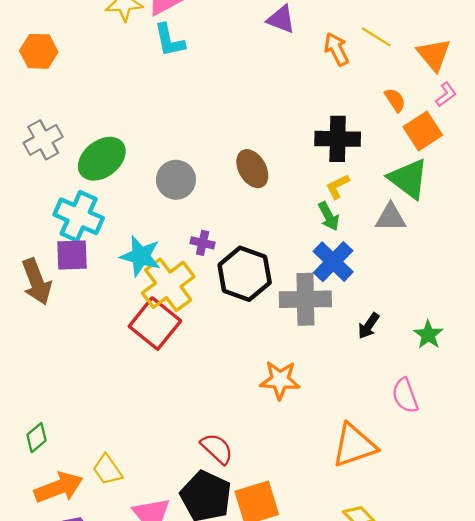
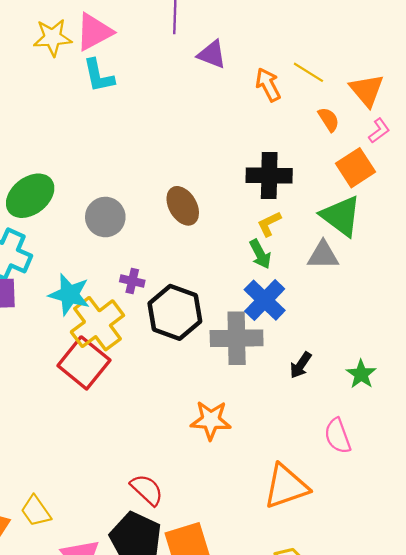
orange semicircle: (395, 100) -> (329, 119), moved

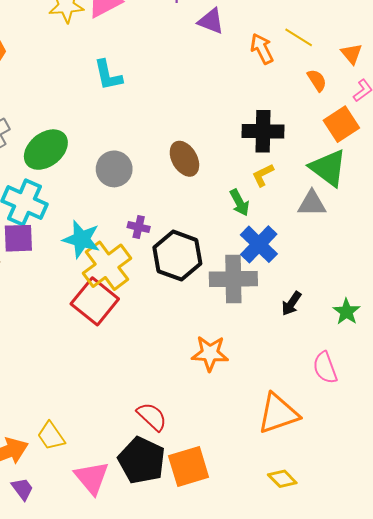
cyan L-shape: (99, 76) -> (108, 75), moved
orange triangle: (367, 90) -> (352, 54), size x0.7
green arrow: (260, 254) -> (239, 203), moved

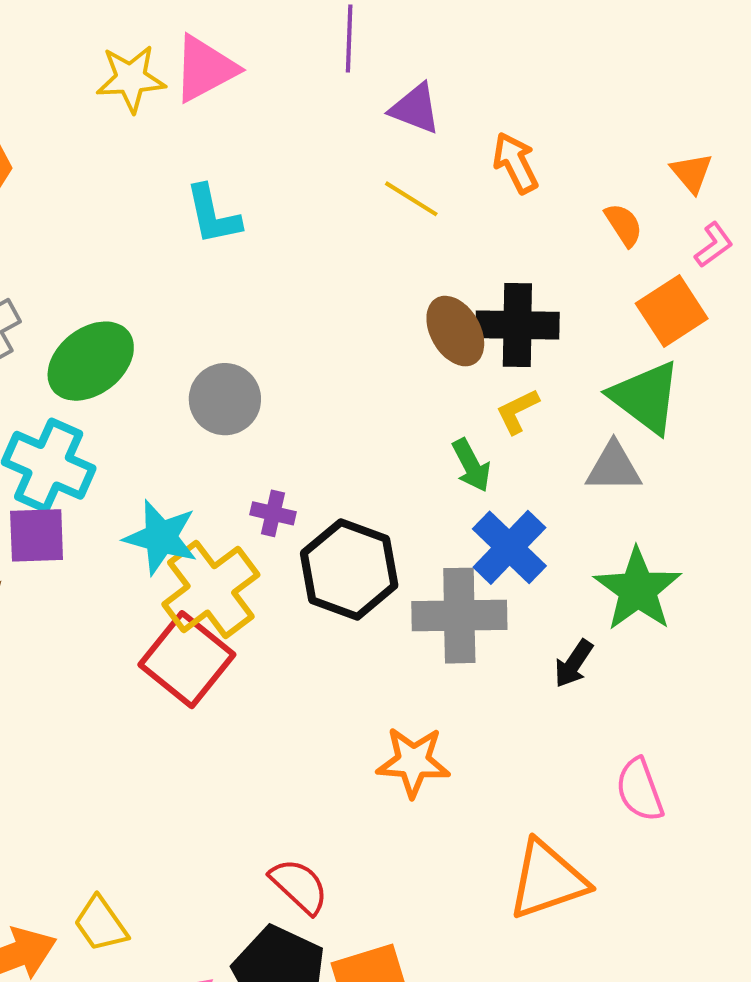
yellow line: (299, 37) -> (411, 199), moved
brown ellipse: (184, 159) -> (455, 331), moved
green star: (346, 312) -> (638, 589), moved, size x1.6

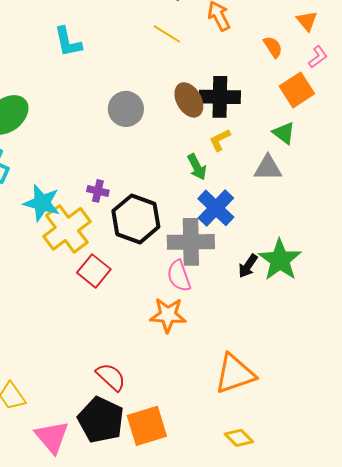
green triangle: (646, 397) -> (284, 133), size x0.6
gray circle: (225, 399) -> (126, 109), moved
green star: (638, 589) -> (280, 260), moved
red square: (187, 660) -> (94, 271), moved, size x0.7
pink semicircle: (640, 790) -> (179, 276), moved

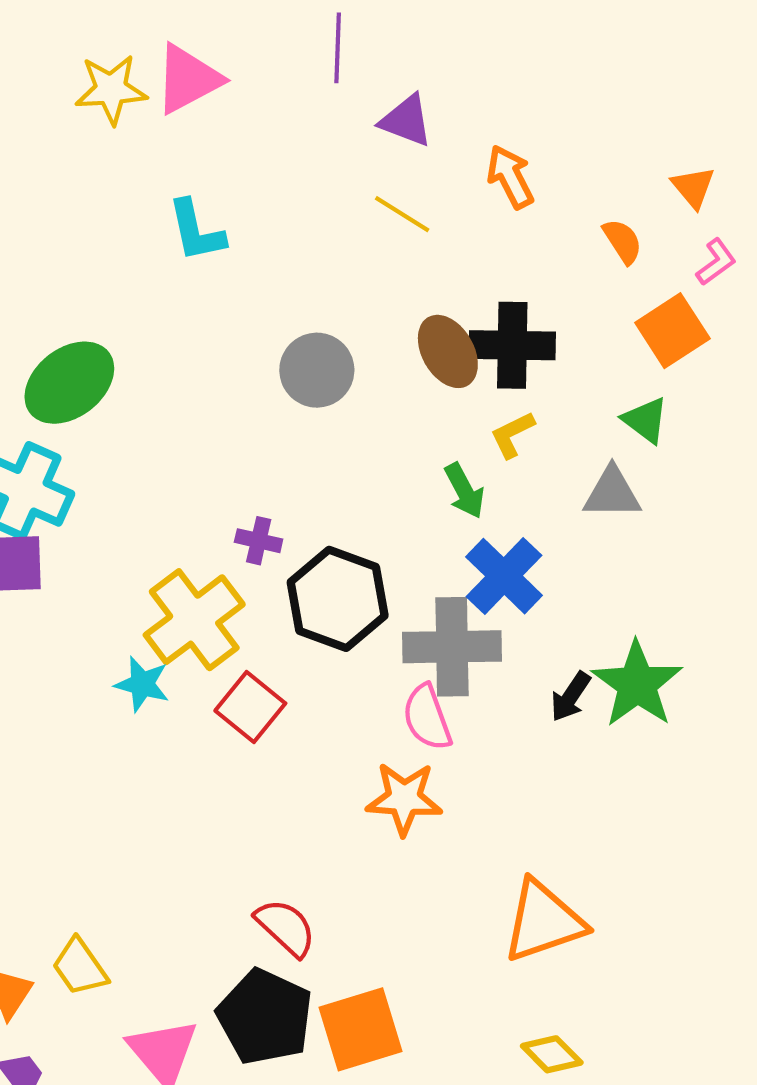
cyan star: (42, 203) -> (142, 684), moved, size x0.7

